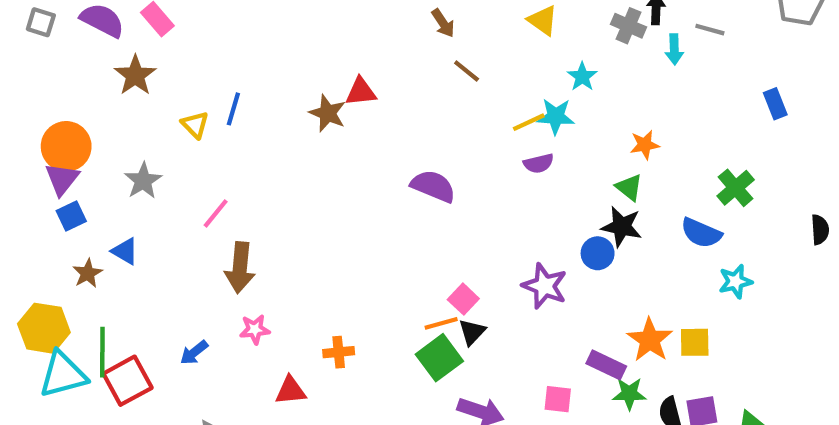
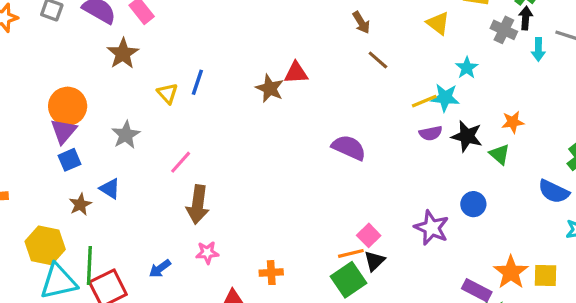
black star: (622, 227) -> (467, 136), moved

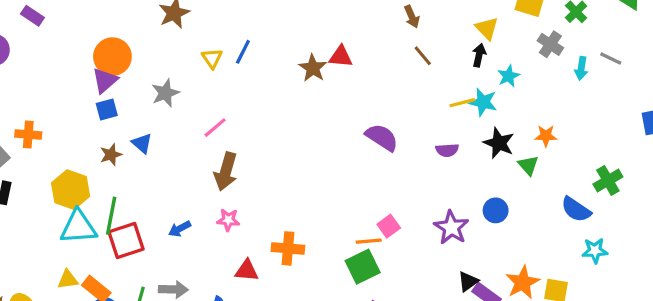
black arrow: (526, 18) -> (479, 55), moved
purple semicircle: (431, 133) -> (447, 150), moved
black triangle: (374, 261) -> (468, 281), moved
orange cross: (271, 273) -> (288, 248), size x1.4

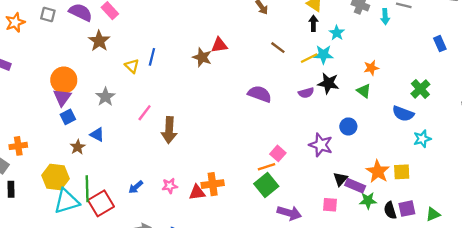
brown line: (423, 56) -> (278, 48), moved
black star: (499, 143) -> (328, 83), moved
brown arrow: (226, 171) -> (169, 130), moved
pink star: (228, 220) -> (170, 186), moved
red triangle: (247, 271) -> (197, 192), moved

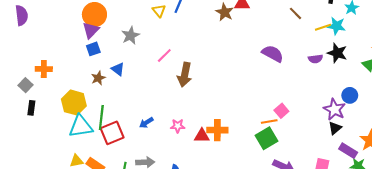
purple star: (321, 145) -> (335, 109), moved
black triangle: (340, 179) -> (335, 128), moved

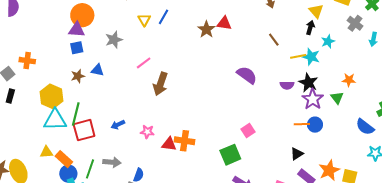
purple triangle: (91, 30) -> (77, 30), turned 42
blue triangle: (118, 69) -> (98, 70), turned -32
purple star: (335, 109) -> (313, 99), moved
orange line: (269, 121) -> (302, 124), moved

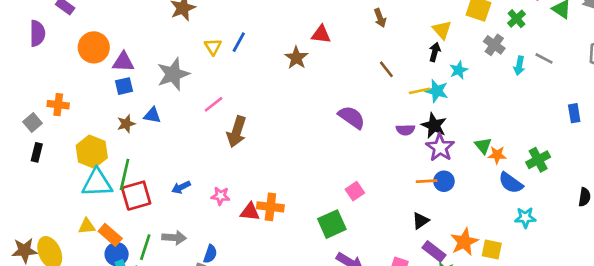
orange circle: (82, 15) -> (94, 47), moved
red triangle: (224, 23) -> (321, 34), moved
gray star: (114, 40) -> (173, 74), size x1.4
orange star: (349, 80) -> (497, 155), moved
green triangle: (337, 98) -> (483, 146), moved

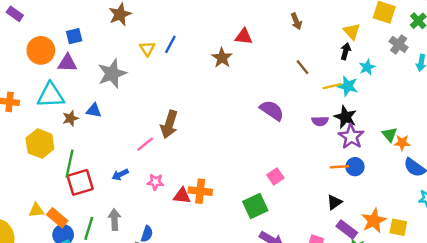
blue square: (124, 86) -> (74, 36), moved
pink line: (213, 104) -> (145, 144), moved
cyan triangle: (97, 183) -> (51, 95), moved
gray arrow: (174, 238) -> (114, 220), turned -96

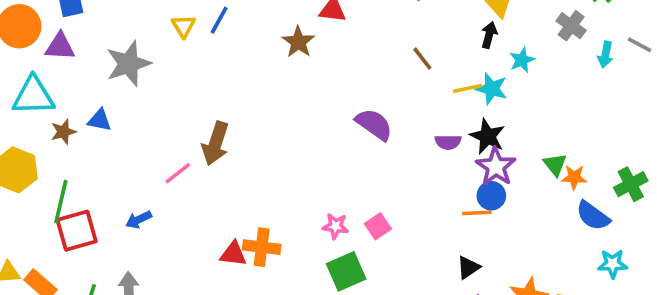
blue circle: (355, 167) -> (491, 196), moved
pink star: (155, 182) -> (335, 226), moved

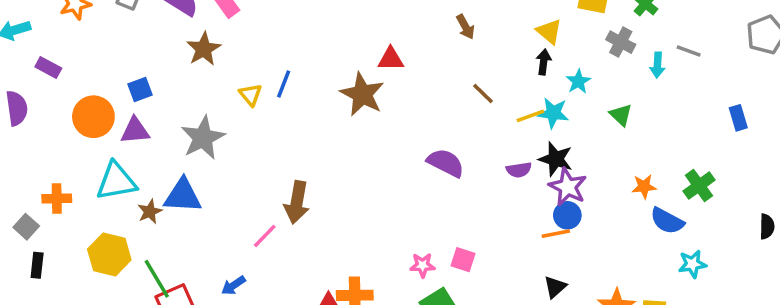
brown star: (298, 42) -> (362, 94), size x1.4
blue triangle: (99, 120) -> (183, 196), size x1.6
green triangle: (555, 164) -> (621, 115), moved
green line: (61, 202) -> (157, 279), turned -36
pink square: (378, 226) -> (463, 260), turned -30

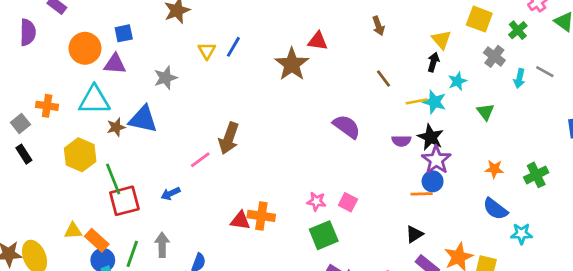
gray star: (203, 138) -> (165, 78), size x0.7
blue semicircle: (667, 221) -> (495, 209), moved
black rectangle: (37, 265) -> (24, 154), turned -48

